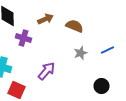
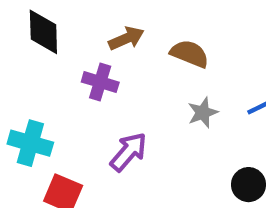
purple cross: (24, 38) -> (100, 82), moved

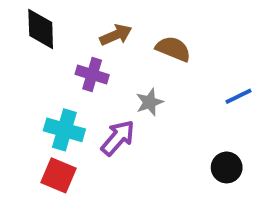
gray star: (203, 113) -> (149, 102), moved
cyan cross: (30, 143) -> (64, 130), moved

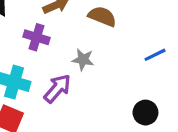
gray star: (149, 102) -> (83, 60), turned 30

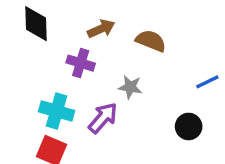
black circle: (145, 113) -> (189, 126), moved

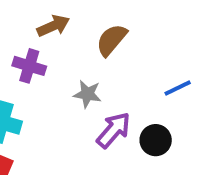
brown semicircle: (151, 41) -> (111, 40), turned -72
purple arrow: (103, 118) -> (113, 130), moved

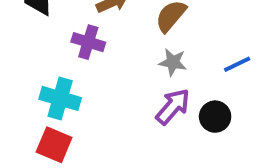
gray star: (87, 94) -> (173, 62), moved

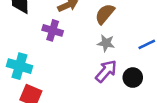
cyan cross: (60, 98) -> (19, 66), moved

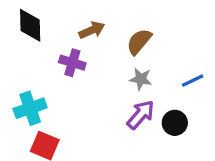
cyan cross: (19, 66) -> (30, 108), turned -35

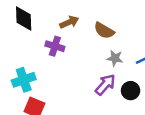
brown semicircle: (139, 42) -> (104, 31), turned -100
gray star: (141, 79) -> (115, 58), moved

